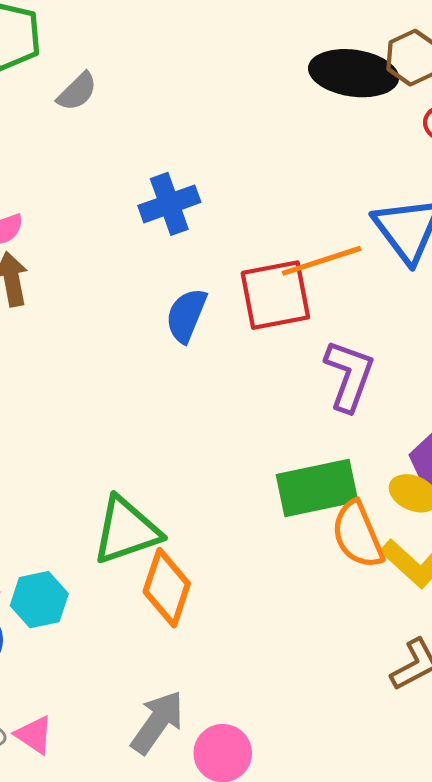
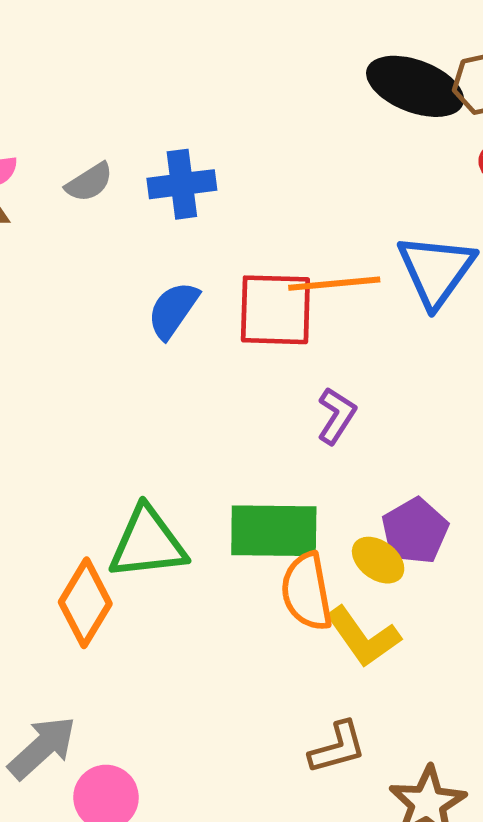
gray semicircle: (77, 92) -> (89, 182), moved
purple L-shape: (349, 376) -> (336, 416), size x0.7
green triangle: (126, 530) -> (147, 543), moved

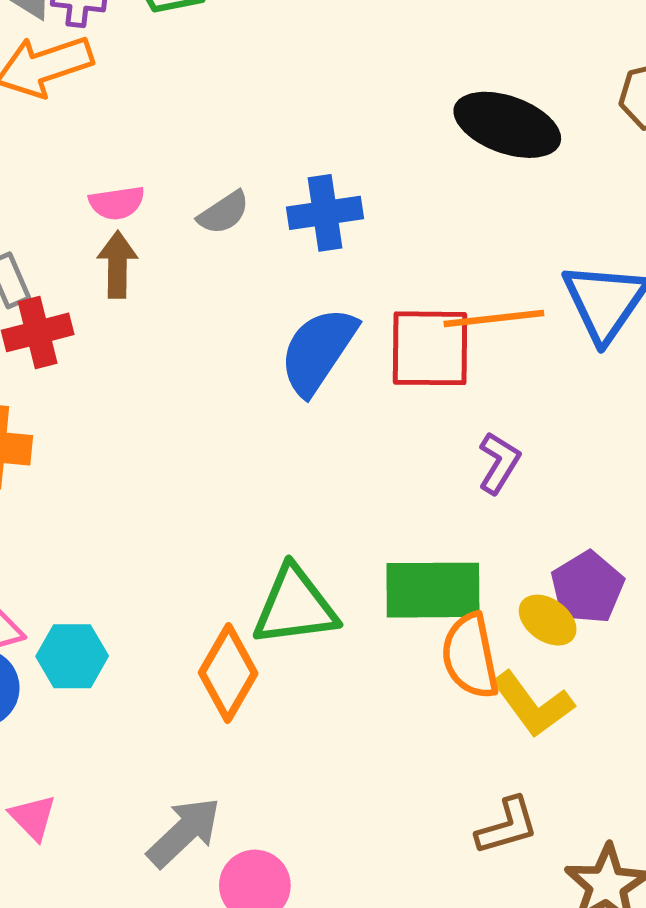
black ellipse: (415, 86) -> (507, 125), moved
blue semicircle: (173, 310) -> (318, 351), size x1.4

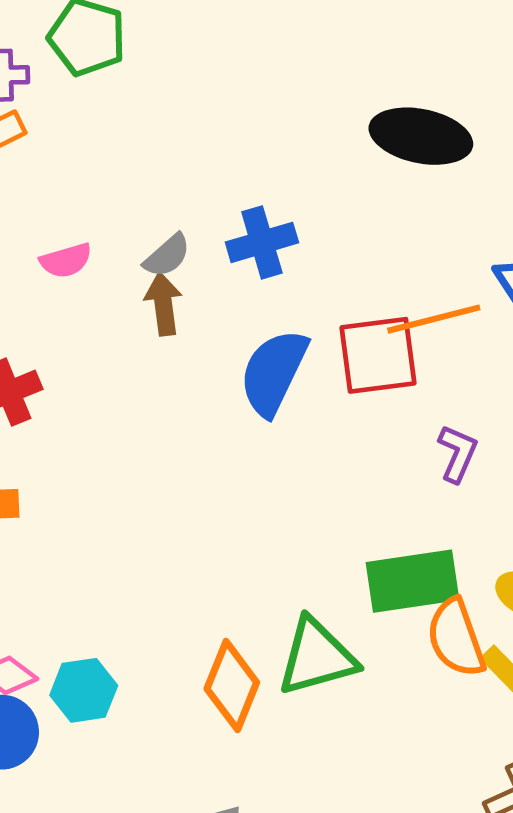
brown arrow: (117, 265) -> (163, 304), moved
green triangle: (295, 606) -> (317, 657), moved

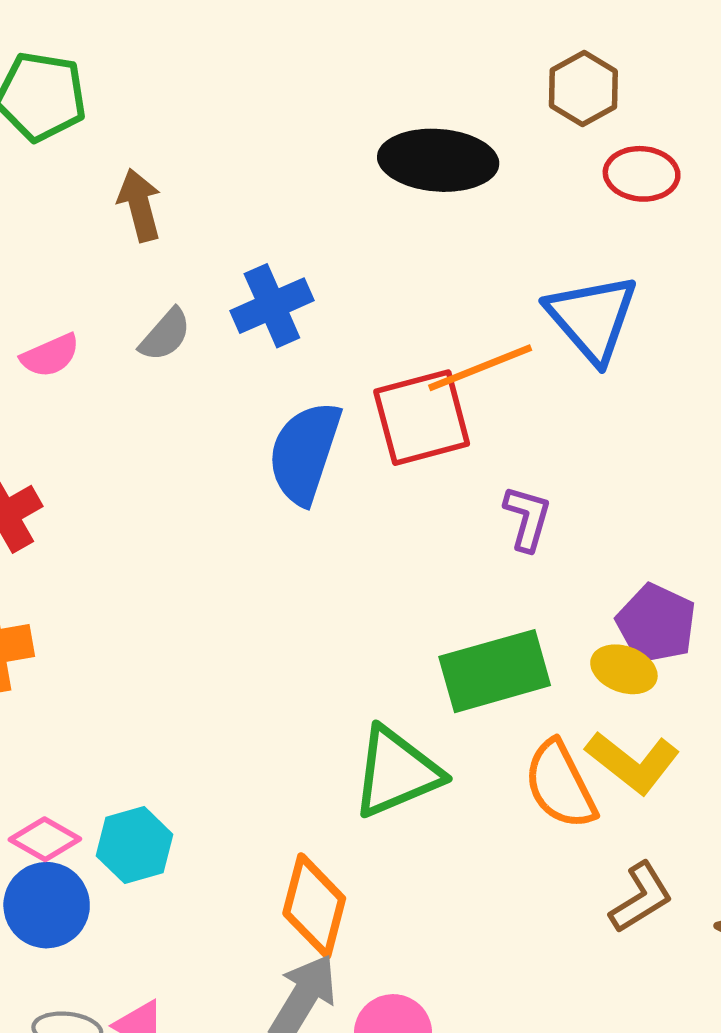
brown arrow: (163, 304) -> (140, 205), moved
orange semicircle: (456, 638) -> (560, 785), moved
orange diamond: (232, 686) -> (314, 906), moved

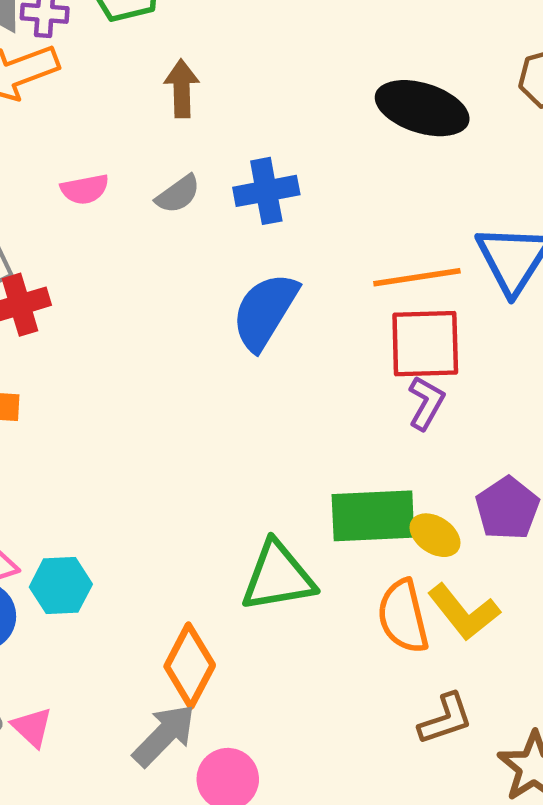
red square: (422, 418) -> (425, 344), moved
yellow ellipse: (624, 669) -> (435, 535), moved

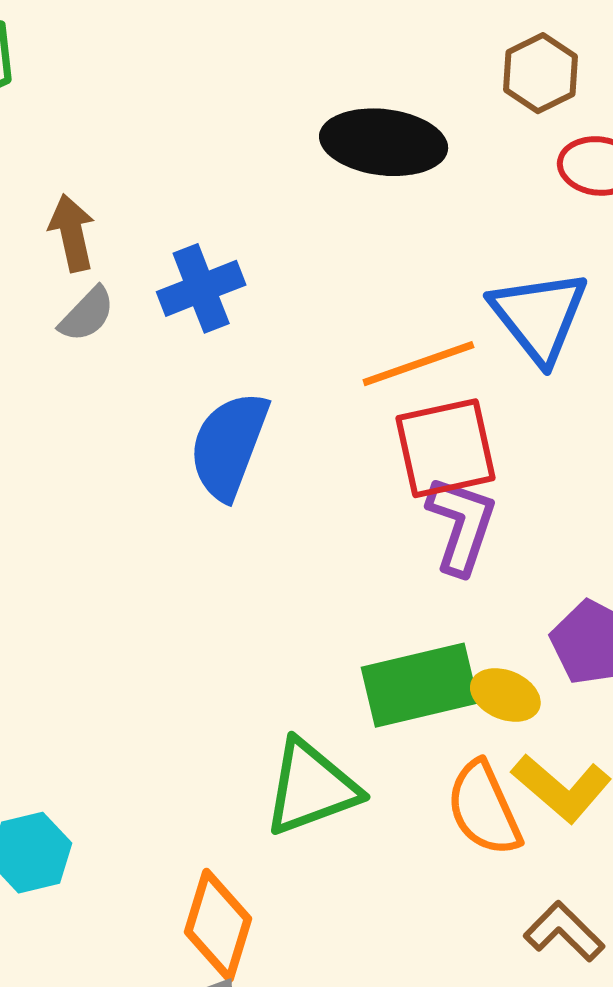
brown arrow: (182, 89) -> (72, 233), moved
purple L-shape: (426, 403) -> (461, 525), size x1.4
brown L-shape: (445, 719) -> (564, 932), turned -106

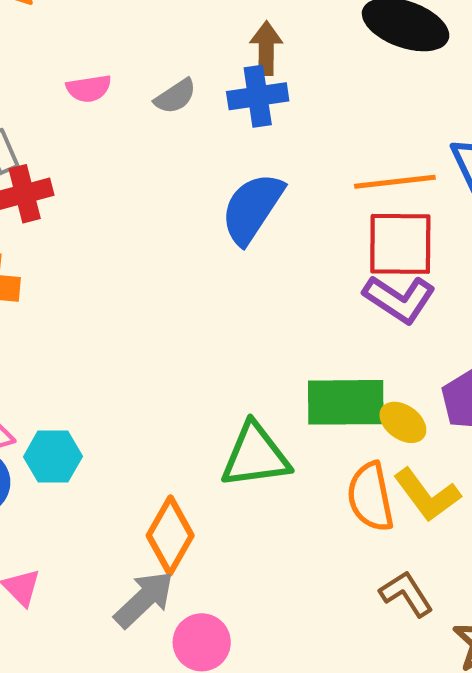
brown arrow: (72, 233) -> (266, 48), moved
purple L-shape: (461, 525) -> (399, 299), turned 92

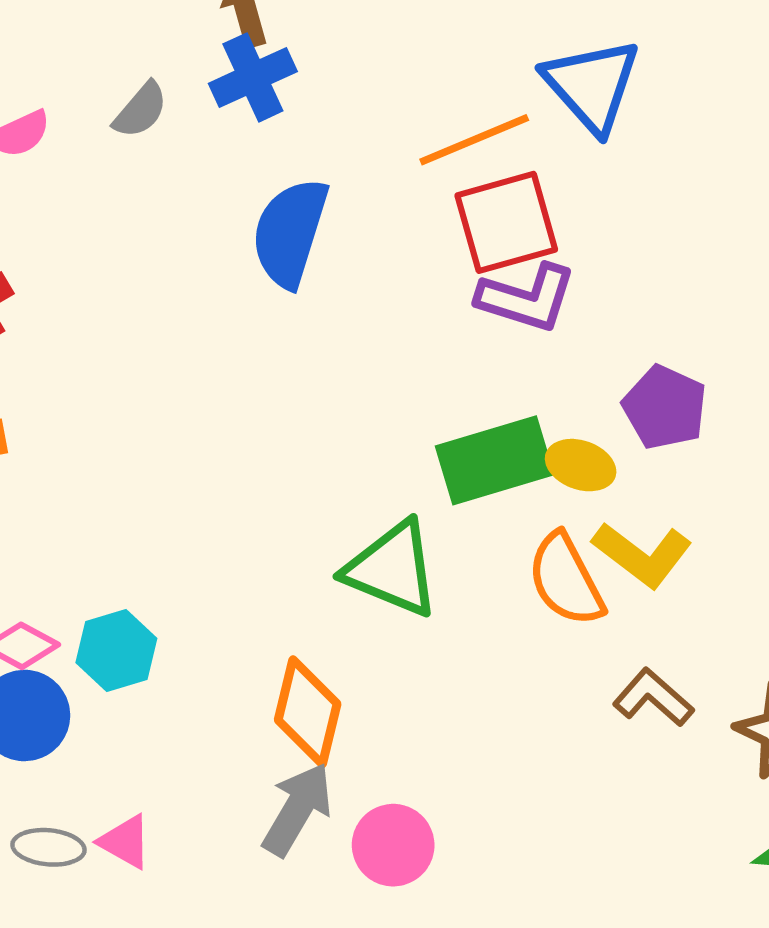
green triangle: (255, 456) -> (392, 569), turned 46

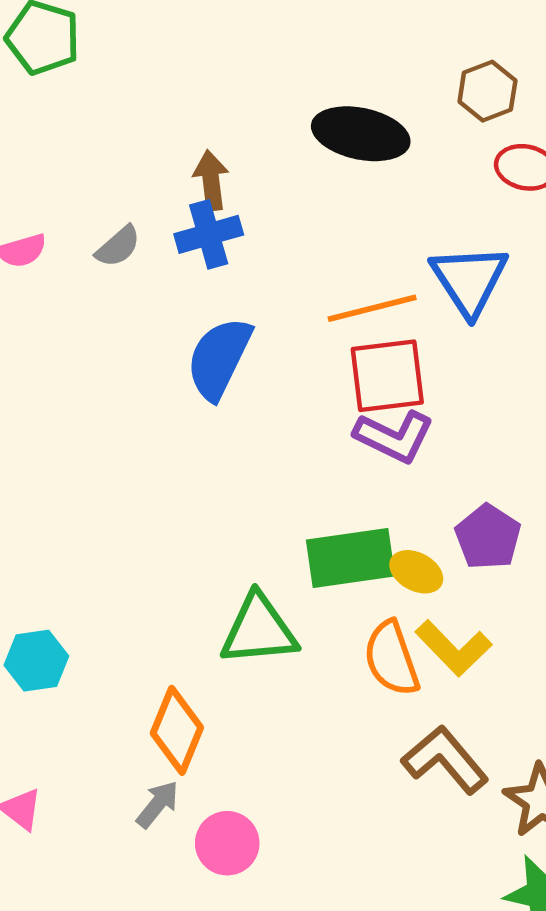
green triangle: (392, 569) -> (259, 630), turned -36
brown L-shape: (653, 698) -> (445, 760), size x1.4
gray arrow: (297, 809) -> (158, 804), size x0.7

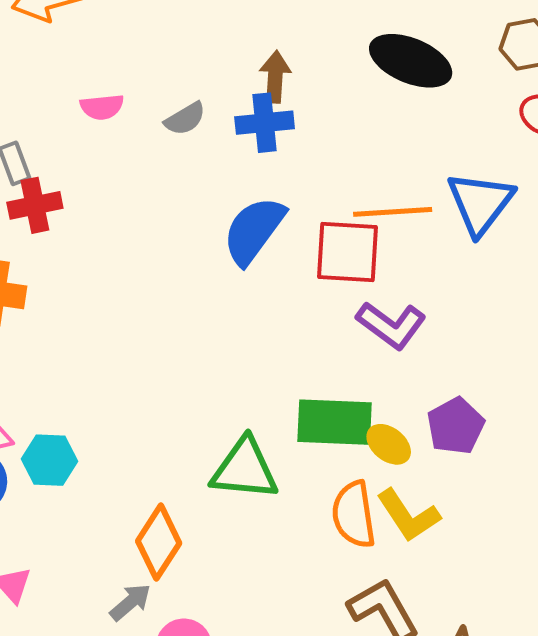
red square: (387, 376) -> (348, 252), moved

